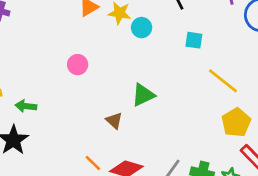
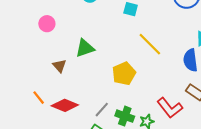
pink circle: (78, 65) -> (47, 24), moved
yellow pentagon: (236, 122) -> (124, 74), moved

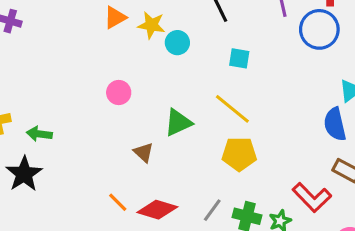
yellow line: (150, 44) -> (232, 109), moved
yellow pentagon: (124, 74) -> (239, 154), turned 30

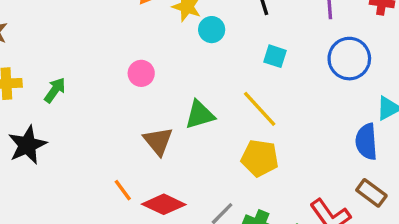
blue circle: (319, 29) -> (349, 59), moved
green arrow: (39, 134) -> (55, 90), moved, turned 110
brown triangle: (144, 152) -> (158, 141), size x1.4

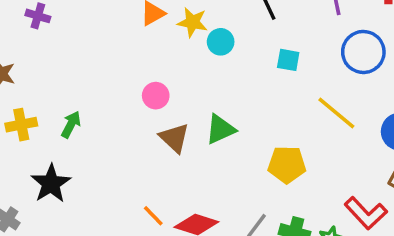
yellow line: (260, 109) -> (336, 113), moved
brown triangle: (158, 141) -> (174, 138), moved

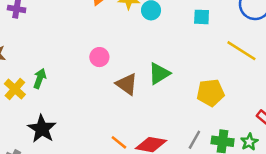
pink circle: (156, 96) -> (99, 57), moved
green arrow: (71, 124) -> (40, 79), moved
yellow cross: (21, 125) -> (15, 89), turned -30

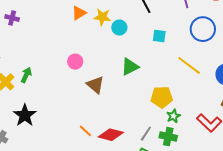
green triangle: (159, 74) -> (130, 67), moved
green star: (249, 142) -> (173, 116), moved

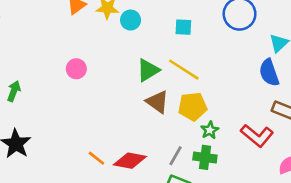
yellow line: (189, 65) -> (184, 70), moved
brown triangle: (95, 85) -> (157, 102), moved

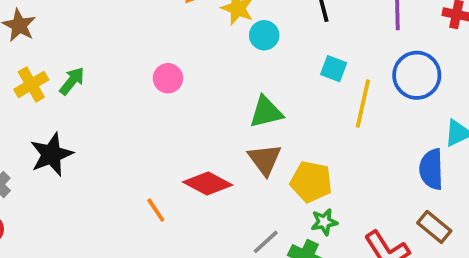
yellow line: (184, 70) -> (363, 104), moved, turned 52
red diamond: (130, 161) -> (208, 183), moved

